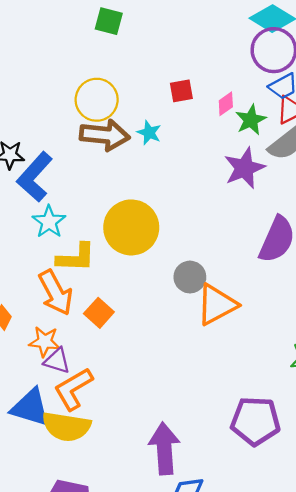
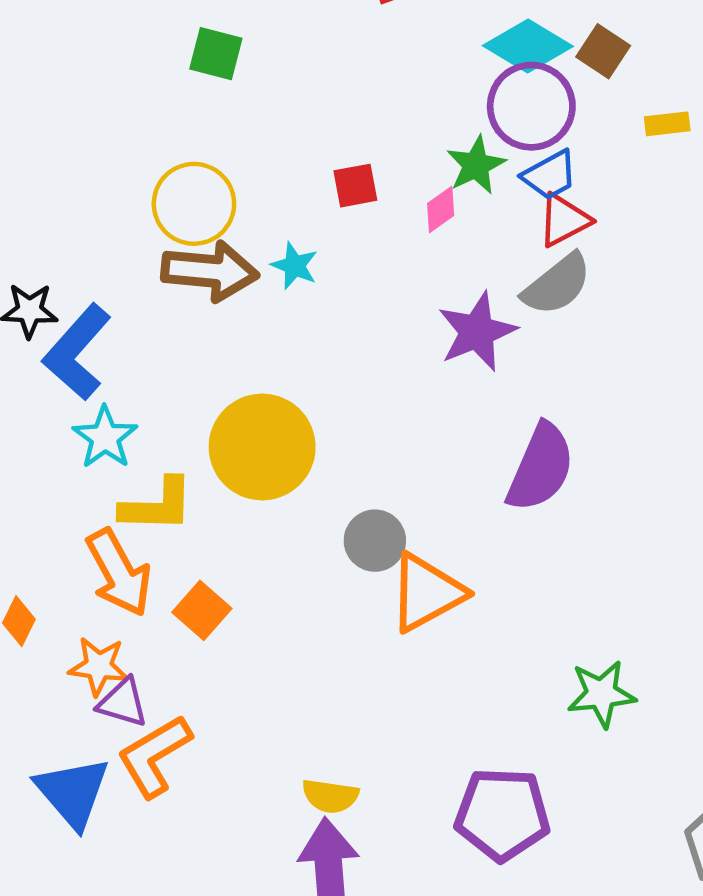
green star: (251, 120) -> (476, 165), moved
blue triangle: (30, 408) -> (73, 792), turned 33
yellow semicircle: (66, 427) -> (330, 796), moved, size x0.6

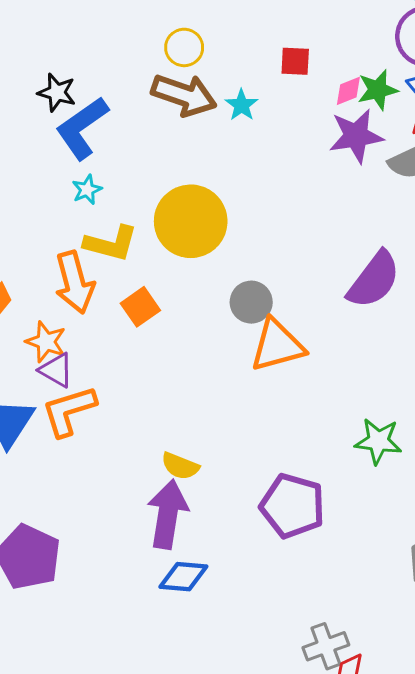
green star: (476, 165) -> (378, 90), moved
yellow circle: (194, 204) -> (184, 47), size x0.7
purple star: (477, 332) -> (356, 136), moved
cyan star: (105, 437) -> (87, 190), size x0.7
orange square: (202, 610) -> (140, 307), moved

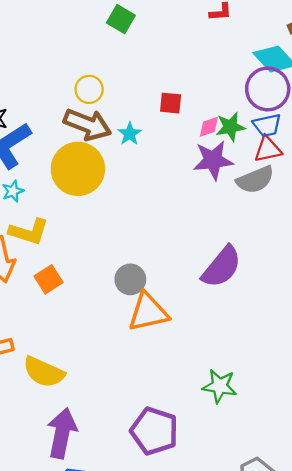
yellow circle: (191, 221) -> (78, 169), moved
yellow semicircle: (180, 466) -> (44, 372), moved, size x1.5

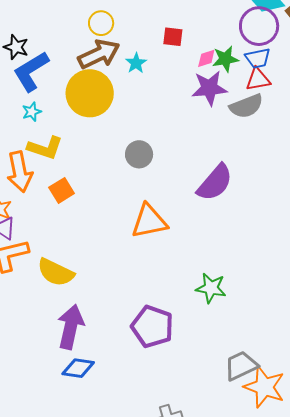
brown arrow: (87, 124) -> (99, 54), turned -48
gray circle: (130, 279) -> (139, 154), moved

